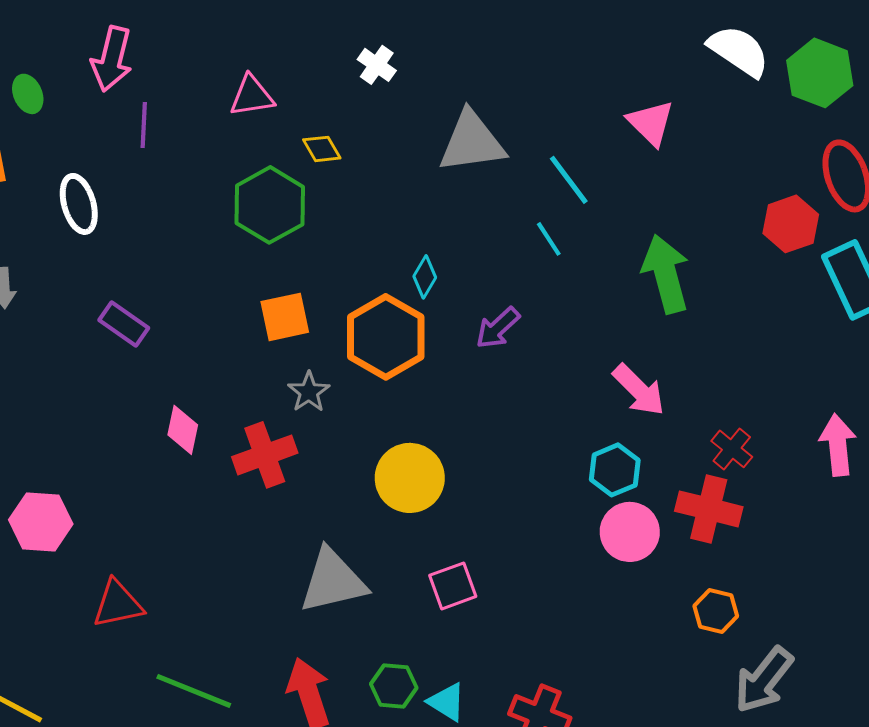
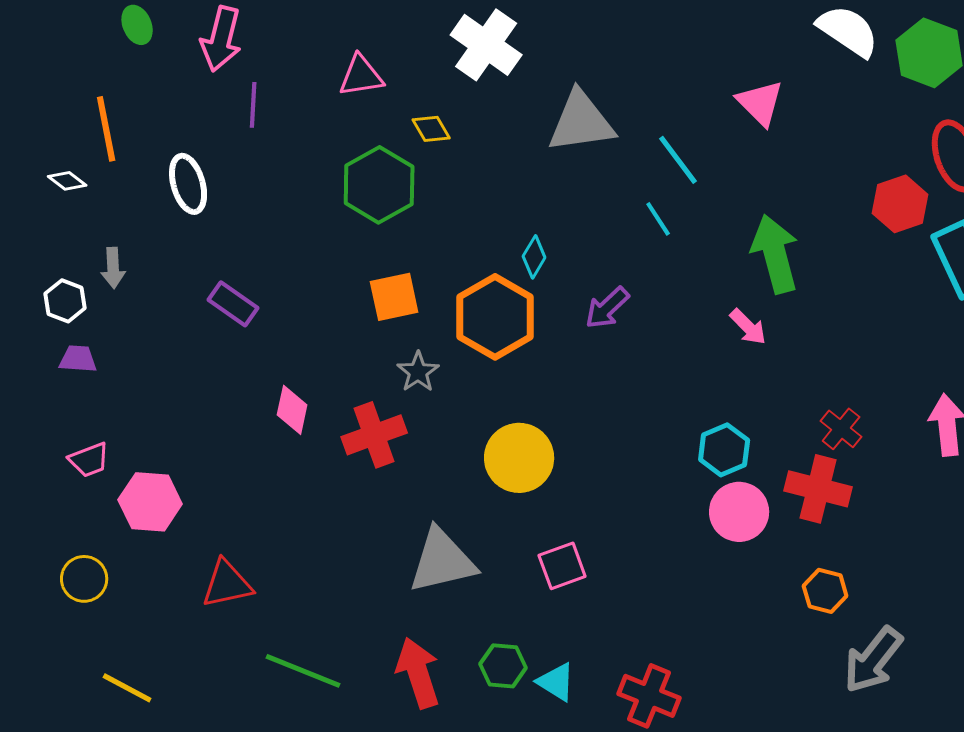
white cross: (377, 65) -> (486, 45), size x1.8
green ellipse: (28, 94) -> (137, 25), moved
pink arrow: (639, 390) -> (748, 327), moved, size x0.7

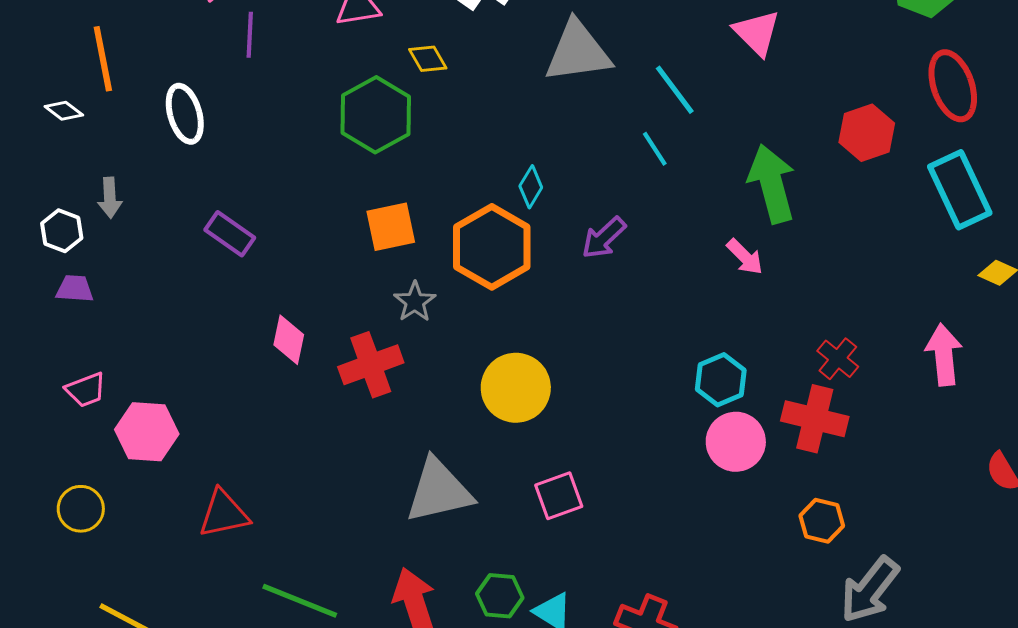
red hexagon: (900, 204) -> (867, 133), moved

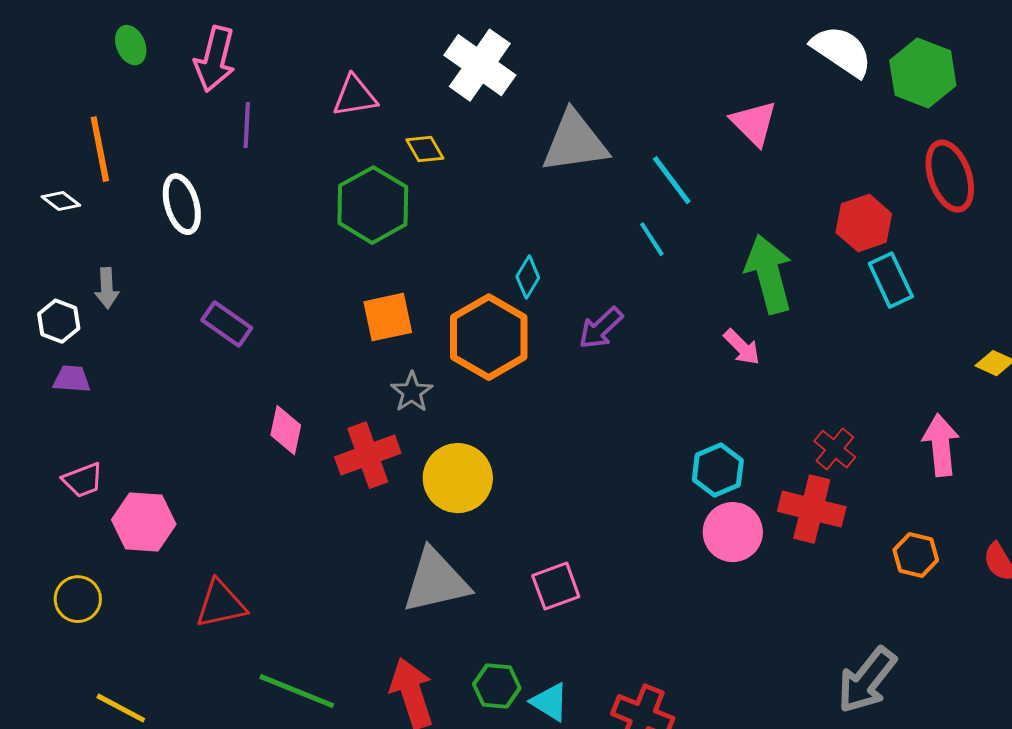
cyan rectangle: (960, 190) -> (891, 280), moved, size x0.7
yellow circle: (516, 388) -> (458, 478), moved
orange hexagon: (822, 521) -> (916, 555), moved

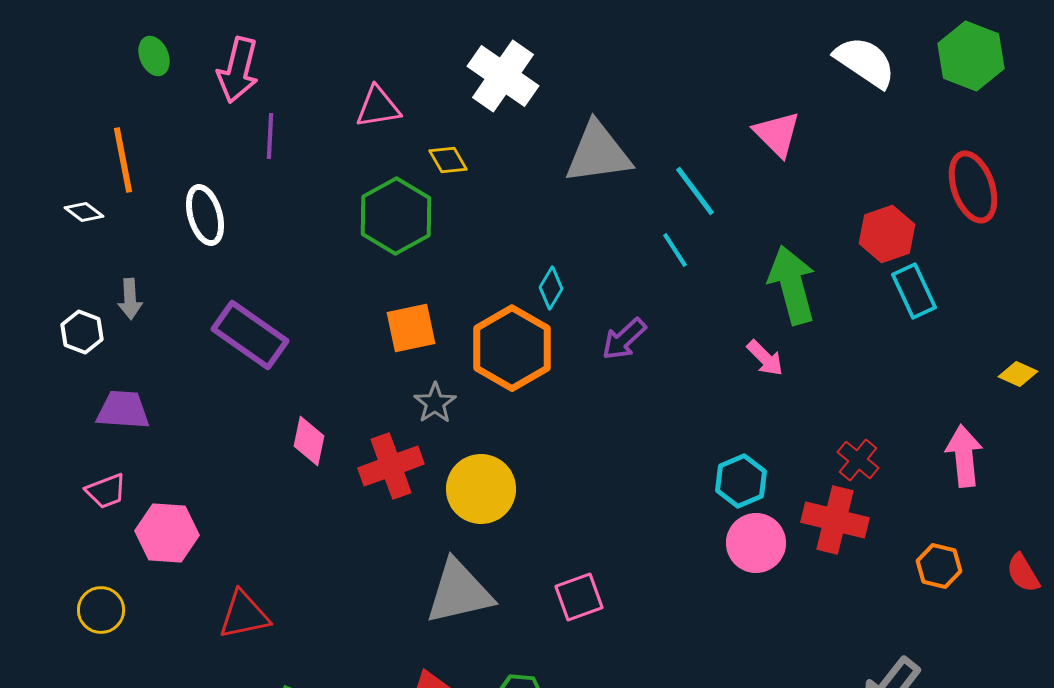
green hexagon: (923, 73) -> (971, 56), moved
purple rectangle: (227, 324) -> (250, 335), size x1.5
purple trapezoid: (72, 379) -> (123, 410), moved, size x1.4

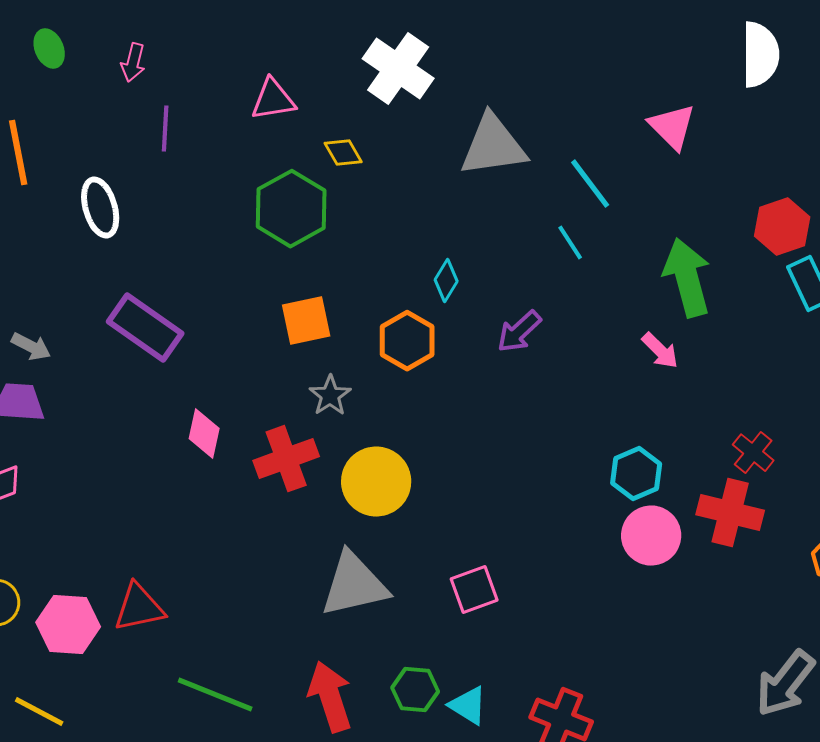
white semicircle: (865, 62) -> (760, 55), turned 56
pink arrow: (238, 70) -> (133, 63), size x0.6
gray arrow: (130, 299) -> (31, 347), moved, turned -60
orange hexagon: (512, 348) -> (407, 341), size x0.7
pink hexagon: (167, 533) -> (68, 625), moved

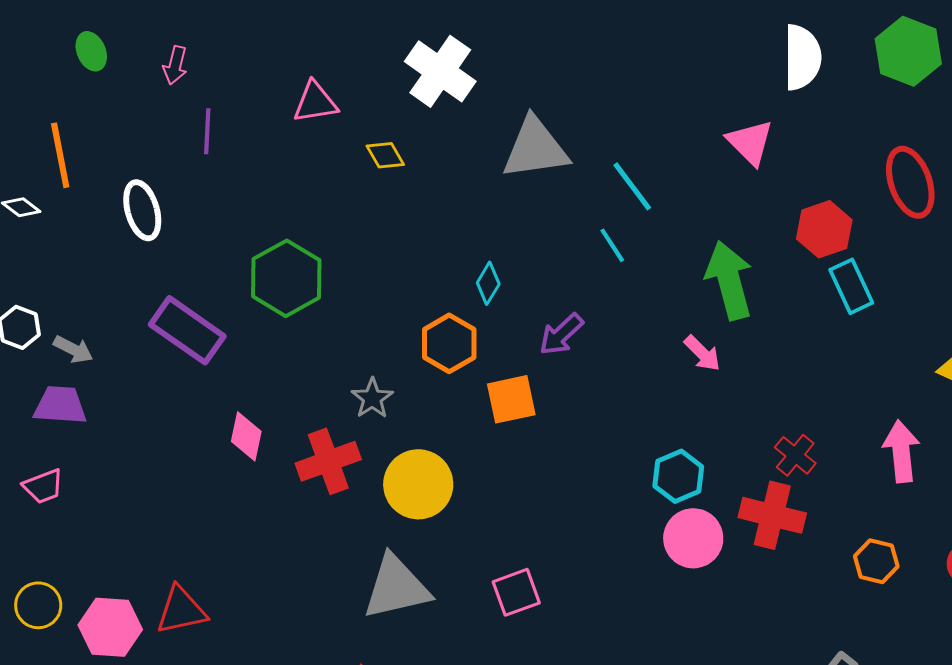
pink triangle: (672, 127) -> (750, 142), moved
green hexagon: (291, 209) -> (286, 278), moved
orange square: (306, 321) -> (511, 399), moved

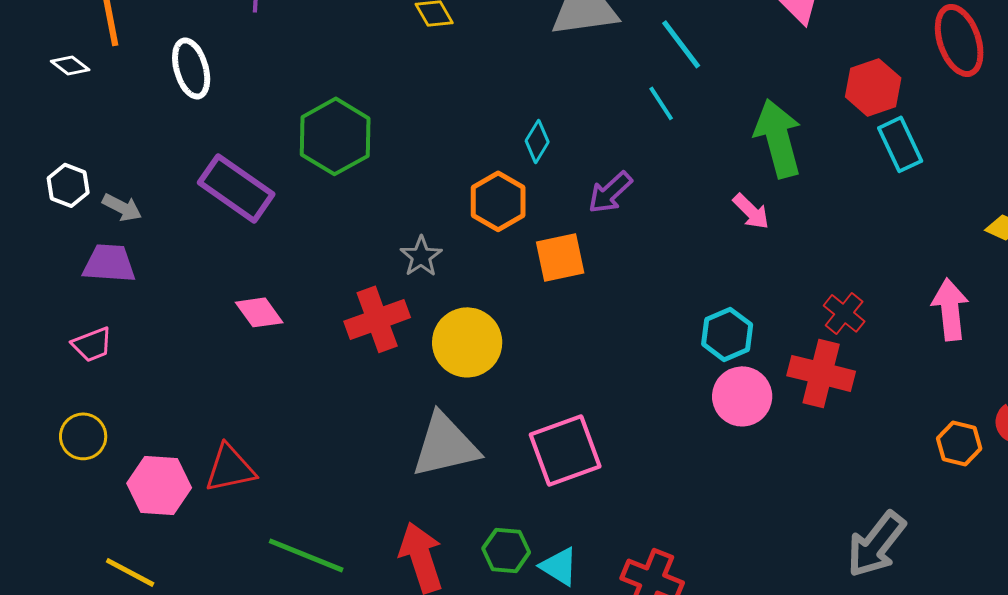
pink diamond: (246, 436) -> (259, 312), moved, turned -48
orange hexagon: (876, 561) -> (959, 443), moved
pink square: (516, 592) -> (565, 450), size x1.5
yellow circle: (38, 605) -> (83, 436), moved

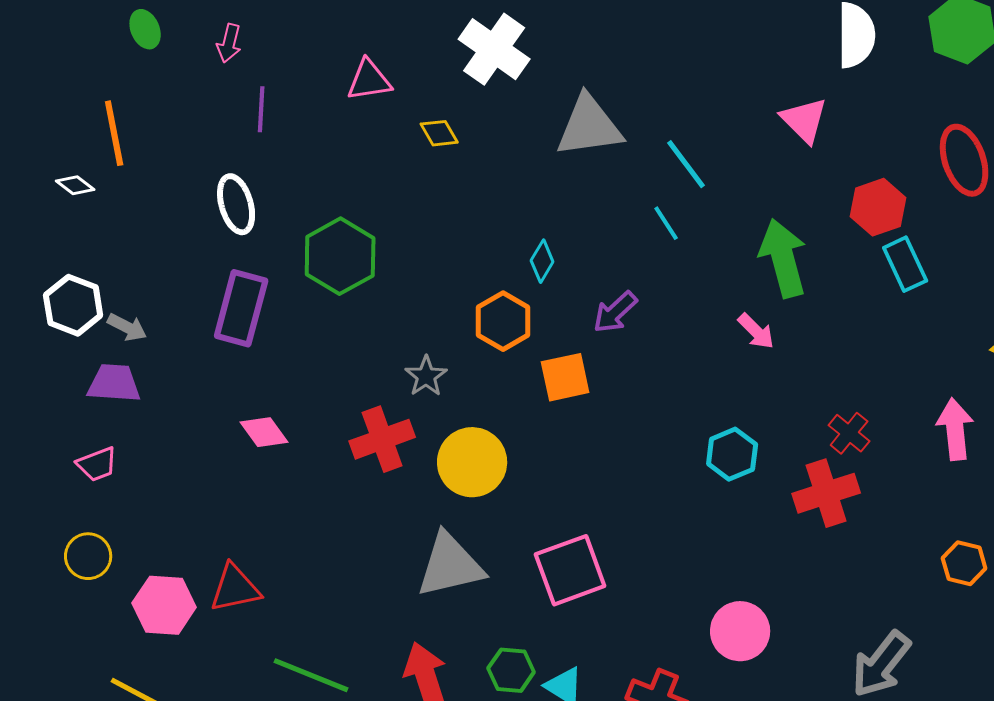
white ellipse: (191, 68) -> (236, 204), moved
white hexagon: (68, 185) -> (73, 305), size x1.4
purple rectangle: (236, 188) -> (241, 308), turned 70
red cross: (821, 373) -> (826, 493), turned -32
pink circle: (742, 396) -> (740, 631), moved

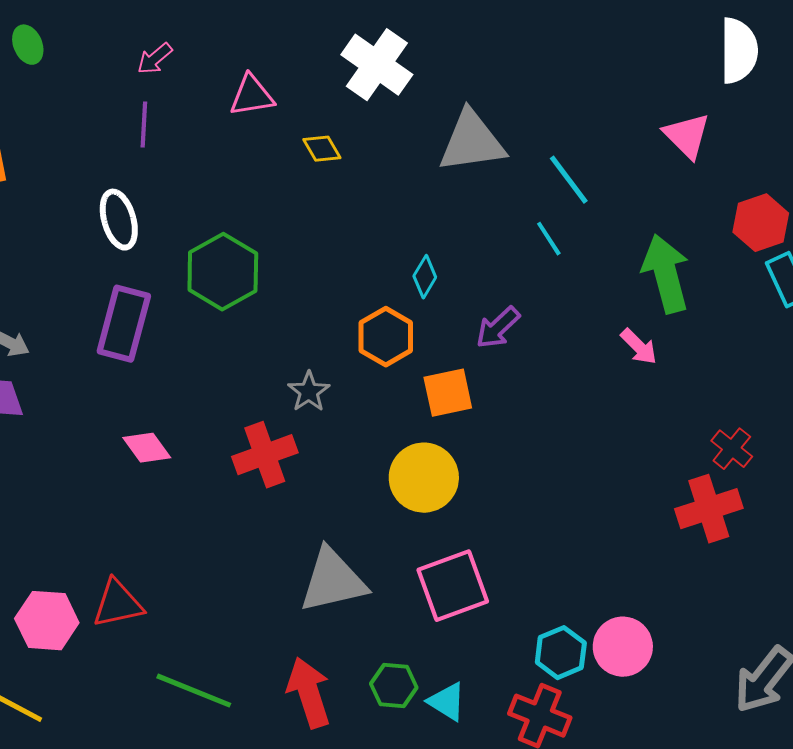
pink arrow: (229, 43) -> (155, 59), moved, turned 36
cyan hexagon: (732, 454) -> (561, 653), moved
yellow circle: (472, 462) -> (424, 478), moved

